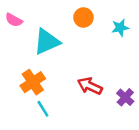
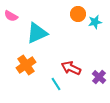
orange circle: (83, 17) -> (78, 14), moved
cyan line: (43, 109) -> (56, 84), moved

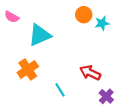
red arrow: (71, 68) -> (90, 73), moved
purple cross: (99, 77) -> (106, 96), moved

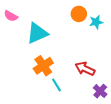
orange cross: (28, 70) -> (43, 66), moved

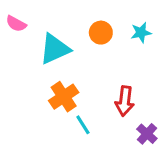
orange circle: (79, 14) -> (101, 33), moved
red arrow: (85, 69) -> (125, 101), turned -108

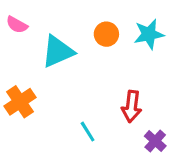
cyan star: (141, 33) -> (149, 34), size x1.4
orange cross: (64, 97) -> (20, 102), moved

